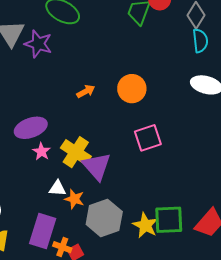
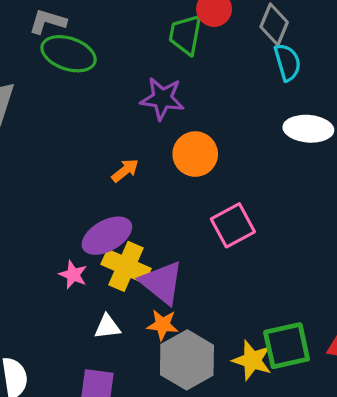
purple star: (38, 44) -> (162, 99), moved
purple ellipse: (31, 128) -> (107, 236), moved
orange star: (74, 199) -> (163, 325), moved

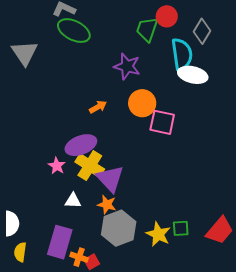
cyan semicircle: (287, 62) -> (182, 54), moved, size x1.4
white ellipse: (308, 129) -> (193, 75), moved
pink square: (233, 225) -> (162, 122), moved, turned 32
green square: (287, 346) -> (181, 228), size x0.6

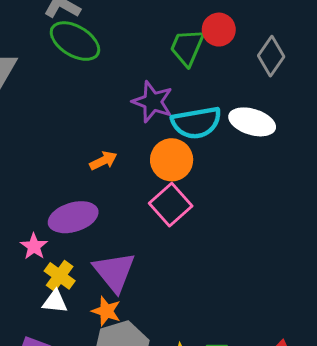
cyan semicircle: (182, 54) -> (196, 123), moved, turned 84
pink square: (162, 122) -> (171, 205), moved, turned 32
yellow cross: (90, 166) -> (60, 276), moved, size x0.7

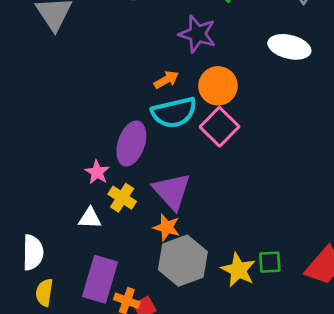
cyan semicircle: (196, 123) -> (174, 113), moved
orange arrow: (103, 161) -> (166, 80), moved
purple ellipse: (73, 217) -> (131, 144), turned -51
white triangle: (55, 302) -> (90, 218), moved

